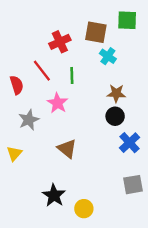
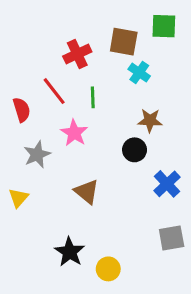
black circle: (115, 116) -> (135, 150), moved

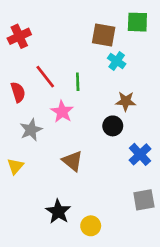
red cross: (77, 54) -> (19, 36), moved

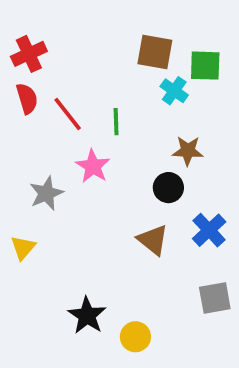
green square: (137, 22) -> (205, 66), moved
red semicircle: (18, 92) -> (27, 98), moved
brown triangle: (73, 161) -> (153, 240), moved

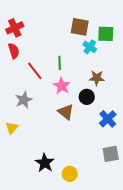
red line: (68, 114) -> (35, 71), moved
pink star: (93, 166) -> (62, 86), moved
brown triangle: (153, 240) -> (66, 112), moved

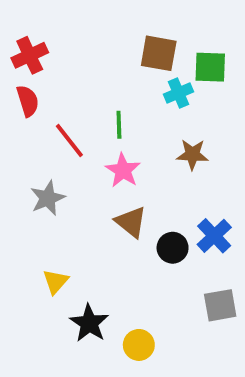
cyan cross: (90, 47) -> (179, 93), turned 32
black circle: (87, 97) -> (173, 248), moved
yellow triangle: (12, 128) -> (56, 281), moved

